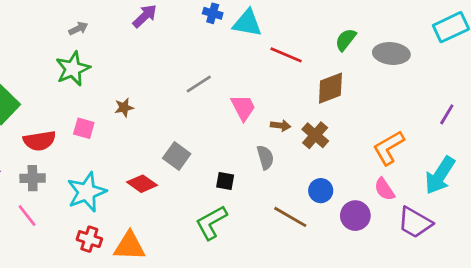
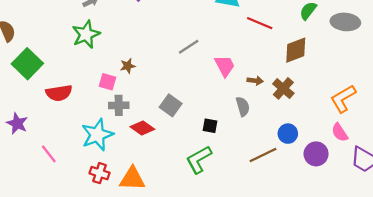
pink square: (84, 128) -> (107, 82), moved
gray cross: (33, 178) -> (119, 105), moved
brown line: (290, 217) -> (263, 155), turned -56

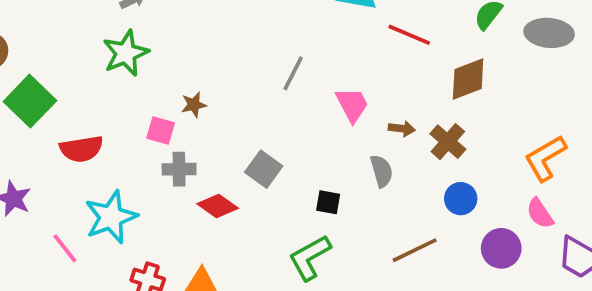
gray line: (189, 47) -> (293, 73), turned -30
blue circle: (288, 134) -> (461, 199), moved
cyan star: (97, 135) -> (111, 217), moved

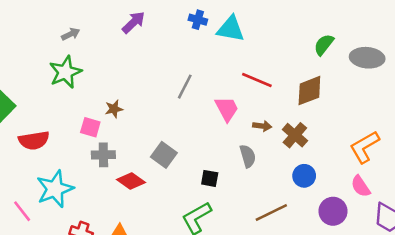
red line: (409, 35) -> (257, 80), moved

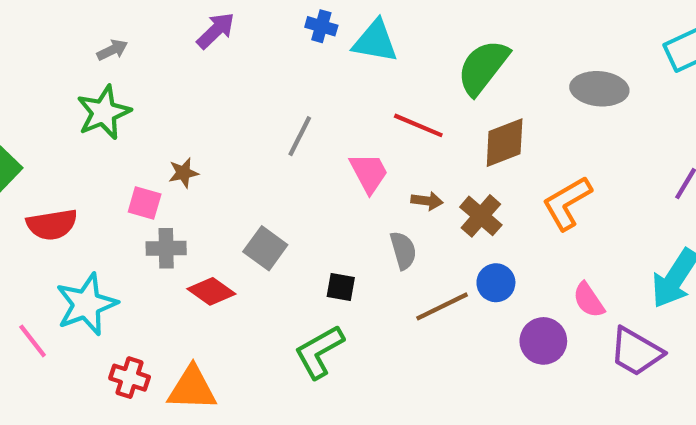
green semicircle: (324, 45) -> (483, 67), moved, size x1.6
orange L-shape: (364, 147) -> (567, 203), moved
brown line: (271, 213) -> (442, 306), moved

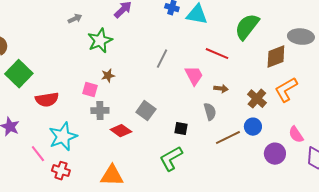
green star: (104, 112) -> (100, 41), moved
brown diamond: (505, 143) -> (276, 57), moved
brown cross: (481, 216) -> (257, 99), moved
red cross: (130, 378) -> (61, 171), moved

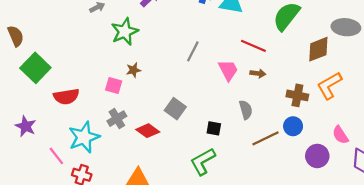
brown arrow: (221, 89) -> (258, 73), moved
brown cross: (257, 99) -> (297, 95), turned -30
gray cross: (100, 111) -> (117, 119), moved, turned -30

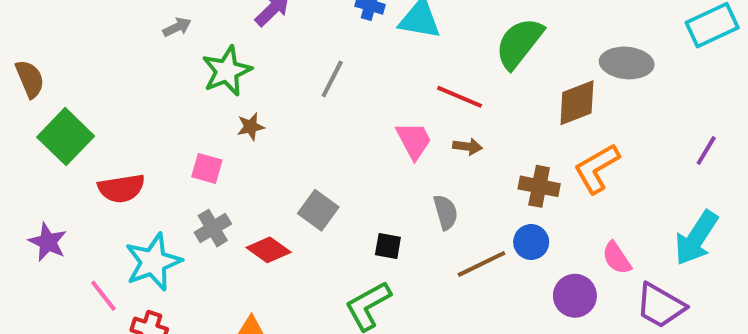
gray line: (193, 51) -> (332, 79), moved
brown star: (133, 70) -> (251, 127), moved

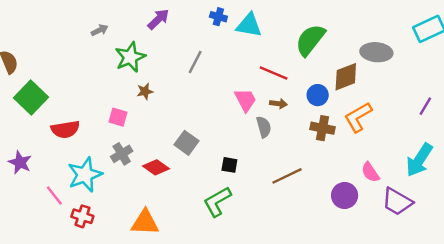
gray semicircle: (446, 212) -> (264, 127), moved
blue circle: (531, 242) -> (318, 95), moved

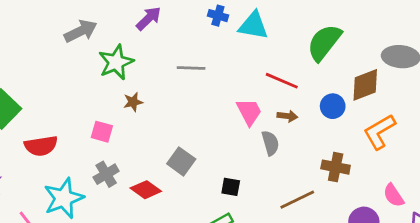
gray arrow: (100, 30) -> (81, 31), size x1.6
gray line: (195, 62) -> (191, 68), turned 65
brown cross: (323, 128) -> (336, 167), moved

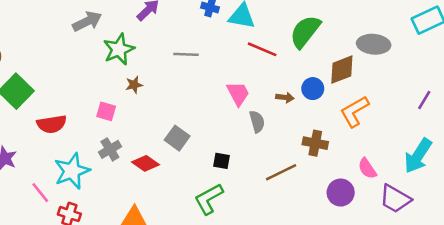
red line: (282, 81) -> (262, 49), moved
brown arrow: (287, 116) -> (285, 97), moved

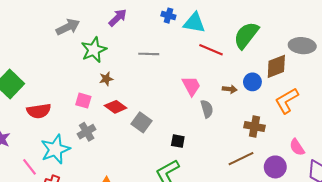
red diamond: (145, 163) -> (116, 107), moved
brown line: (281, 172) -> (241, 159), moved

